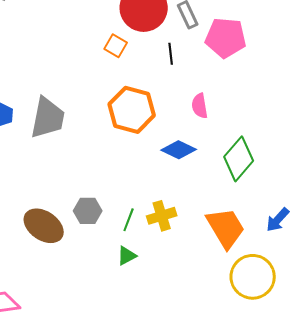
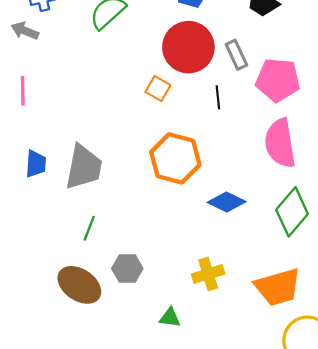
pink semicircle: (200, 106) -> (280, 143), moved, size x1.8
green line: (129, 220) -> (89, 228), moved
orange trapezoid: (226, 228) -> (278, 287), turned 105
green triangle: (127, 256) -> (170, 318), turned 35

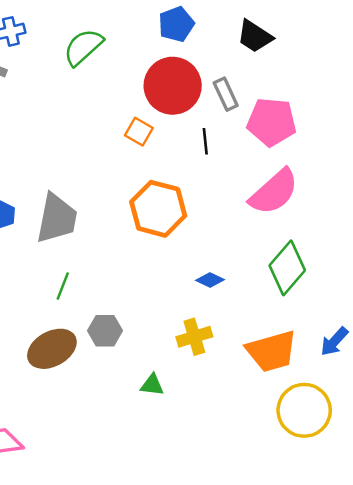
pink semicircle: (280, 143) -> (274, 192), turned -123
blue diamond: (227, 202) -> (210, 280), moved, size x0.7
brown ellipse: (79, 285) -> (52, 349), turned -63

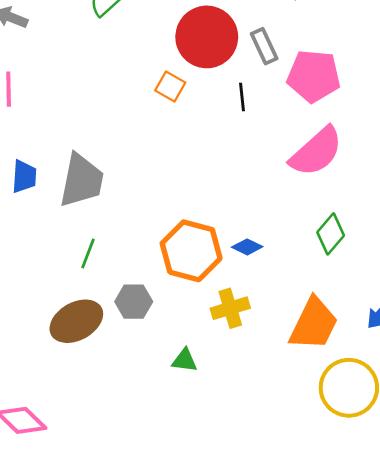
orange hexagon: (158, 209) -> (191, 251), moved
green diamond: (287, 268) -> (331, 234), size x0.7
orange trapezoid: (272, 351) -> (314, 324), turned -48

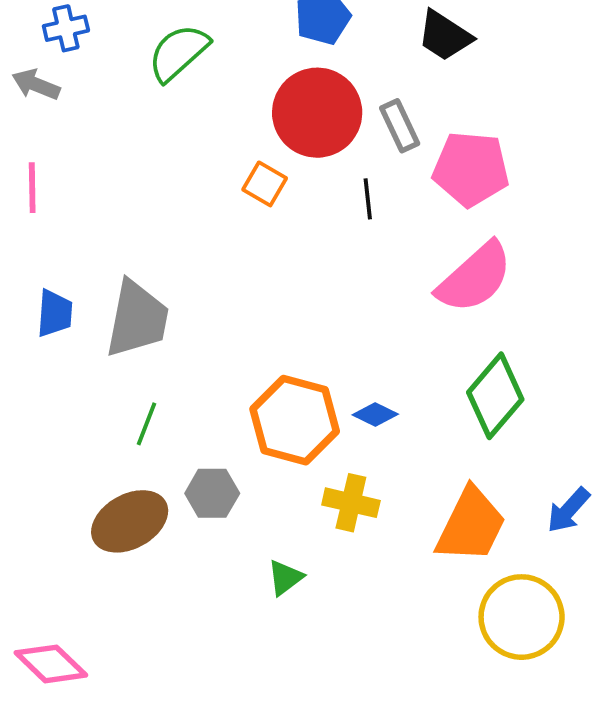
green diamond: (331, 234) -> (495, 396), size x1.4
yellow cross: (230, 308) -> (351, 503), turned 30
green triangle: (185, 360) -> (285, 578), turned -44

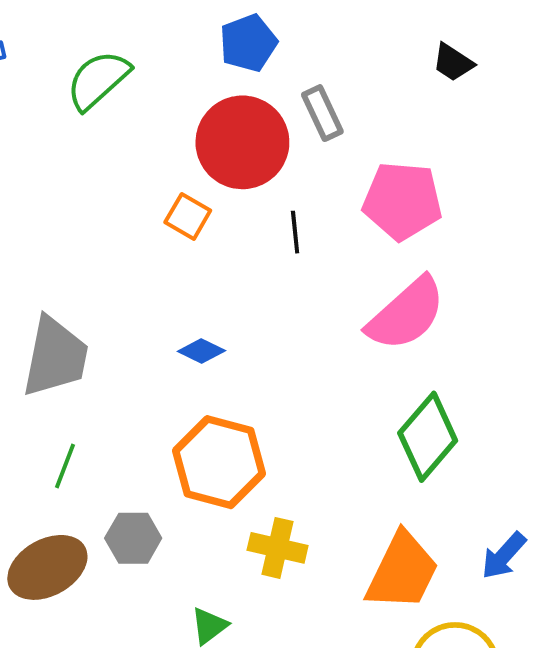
black trapezoid: (445, 36) -> (453, 62), moved, size x0.7
gray rectangle: (400, 126) -> (322, 113), moved
blue diamond: (375, 415) -> (201, 351), moved

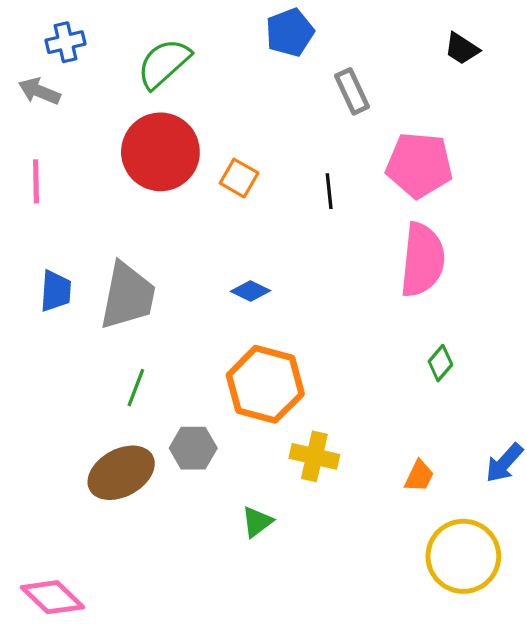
red circle: (242, 142) -> (160, 152), moved
pink semicircle: (406, 314) -> (422, 260), turned -42
green diamond: (428, 437) -> (440, 363), size x0.5
orange trapezoid: (402, 571) -> (419, 476), size x0.5

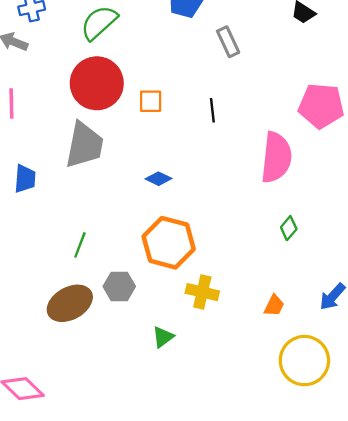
pink pentagon: (419, 165) -> (321, 106), moved
orange square: (239, 178) -> (151, 101), turned -30
gray trapezoid: (128, 296) -> (84, 145), moved

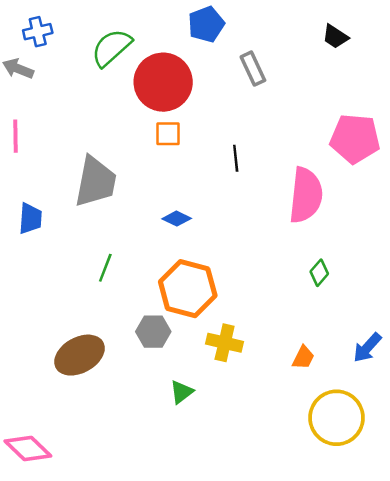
red circle: (97, 83) -> (163, 82), moved
black line: (212, 110) -> (236, 158), moved
green line: (80, 245) -> (105, 268), moved
gray hexagon: (119, 286) -> (153, 332), moved

